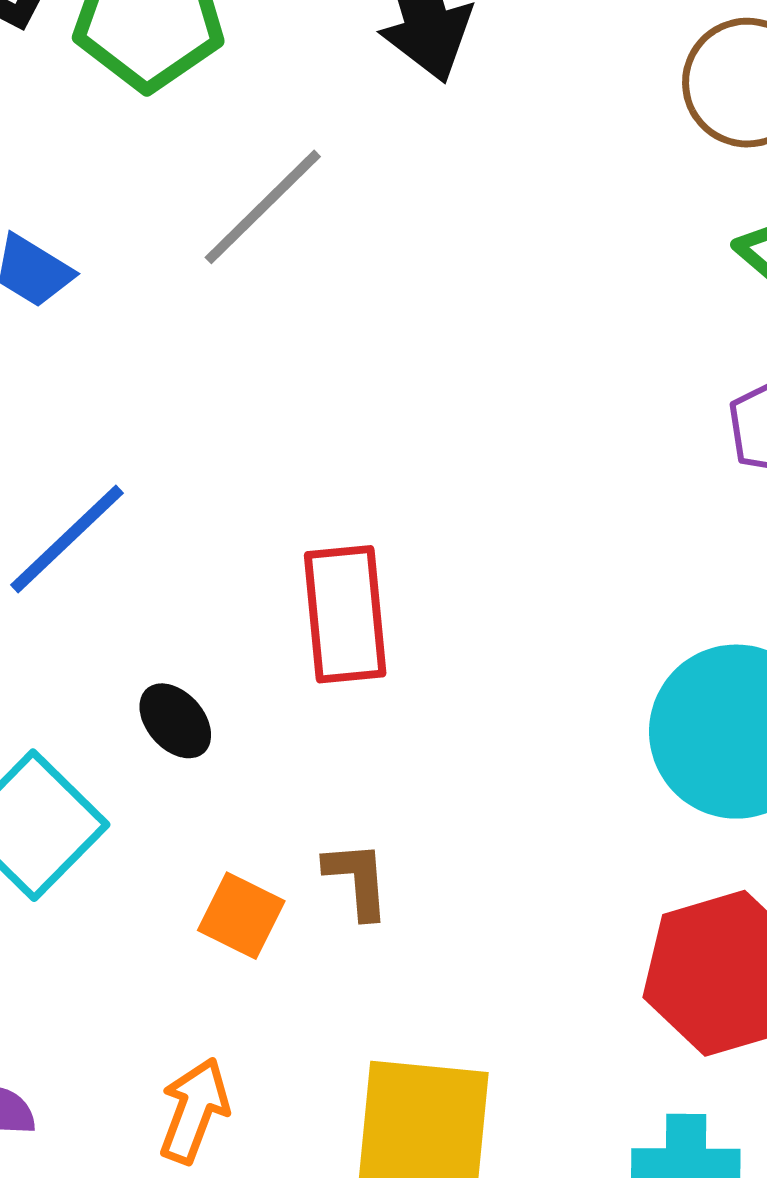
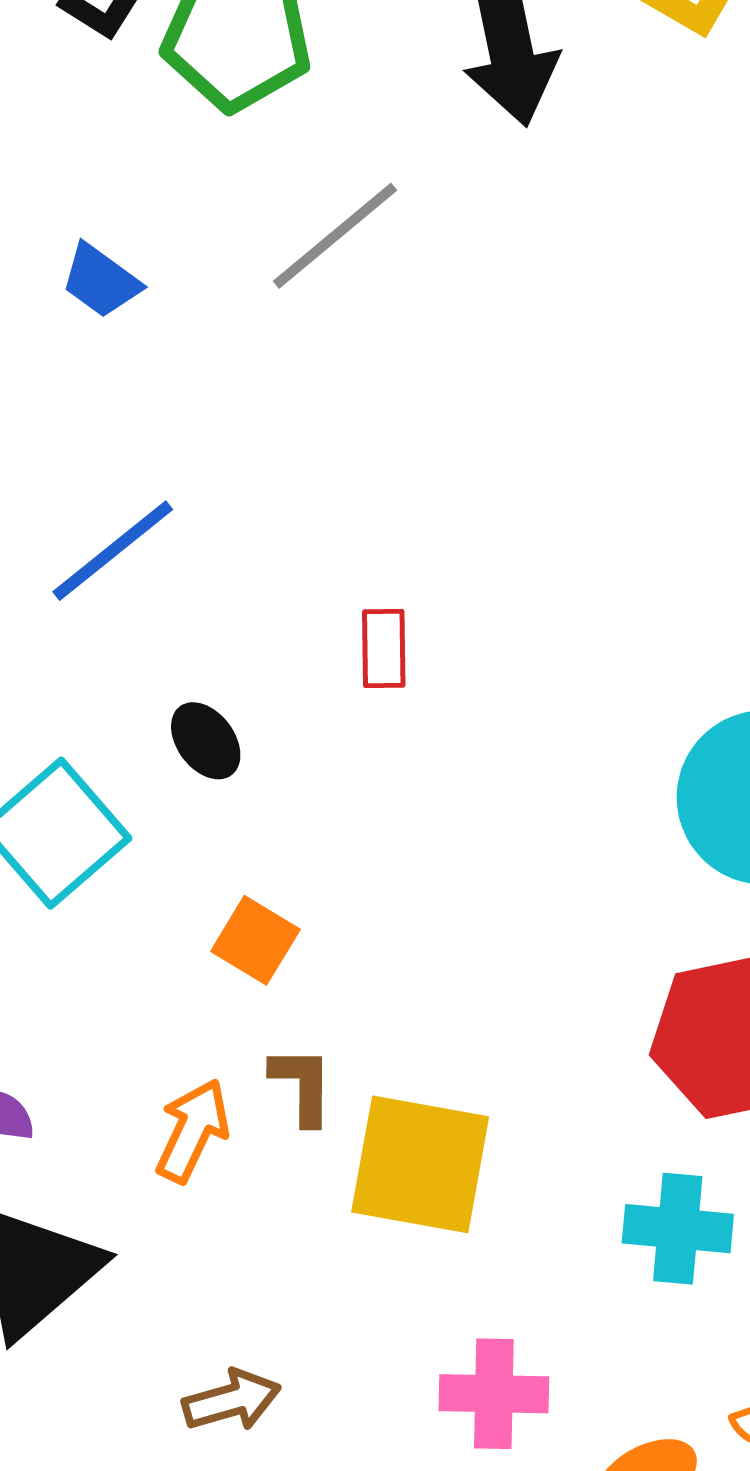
red rectangle: (345, 614) -> (384, 648), size x0.6
brown L-shape: (357, 880) -> (302, 1085), moved

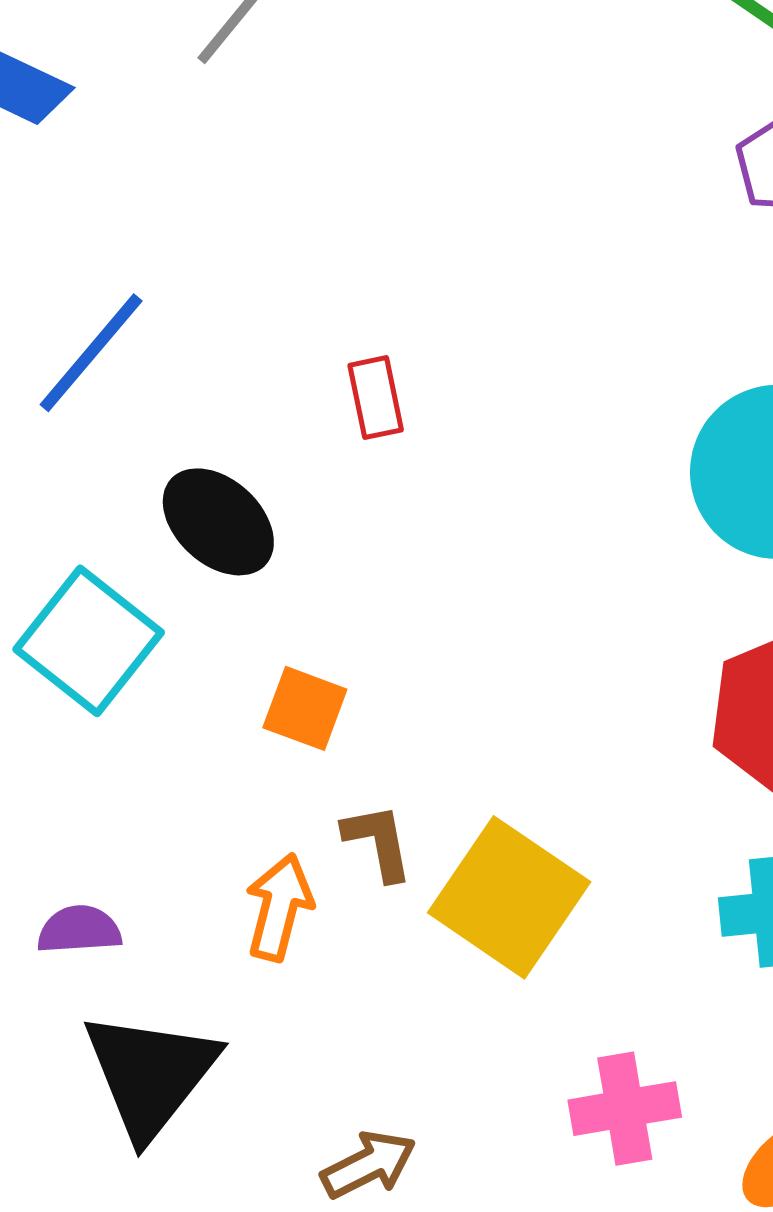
black ellipse: (206, 741) -> (218, 522), size x1.5
yellow square: (420, 1164) -> (509, 897), turned 35

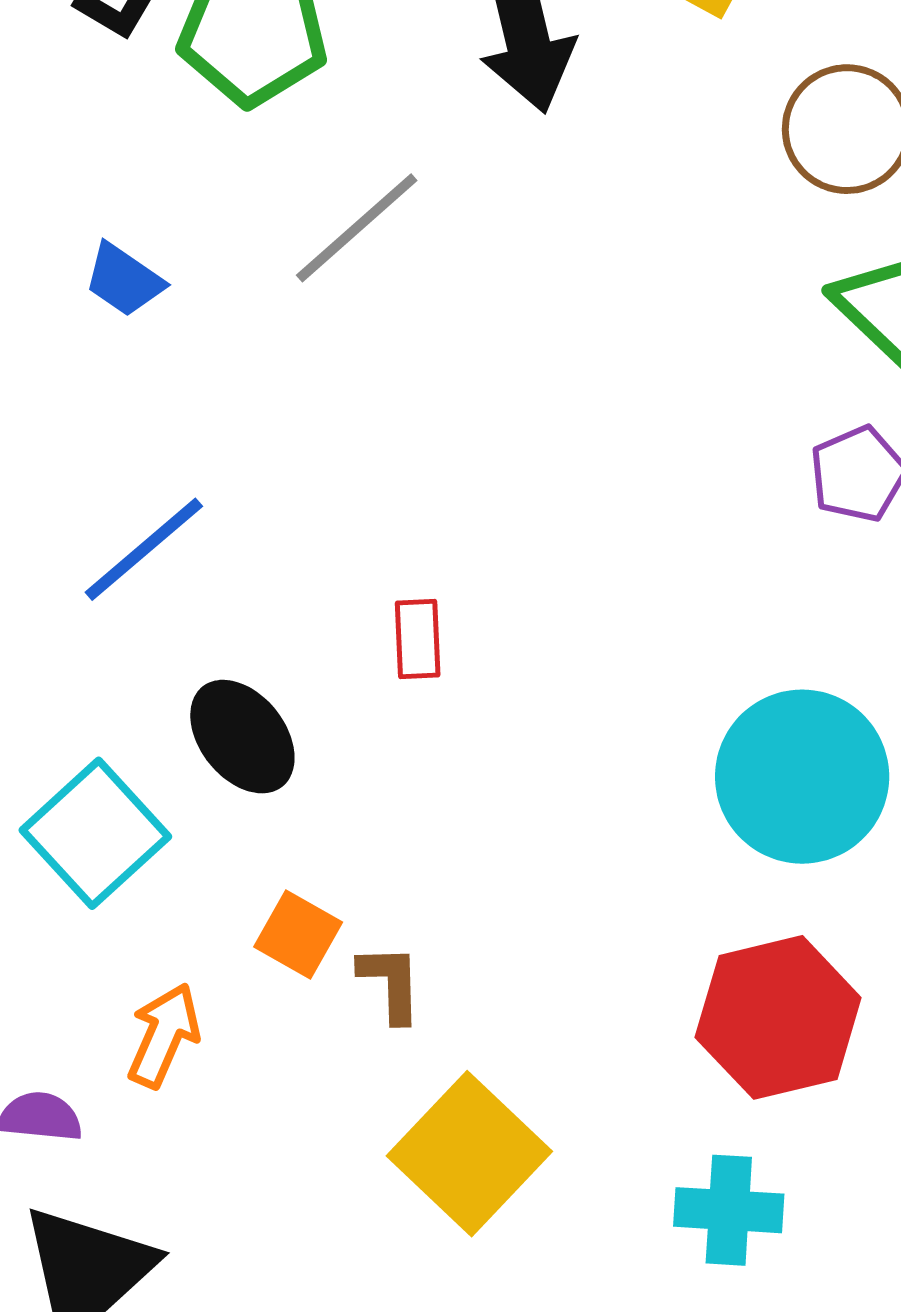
brown L-shape: (378, 842) -> (391, 983), moved
orange arrow: (279, 907) -> (164, 1035), moved

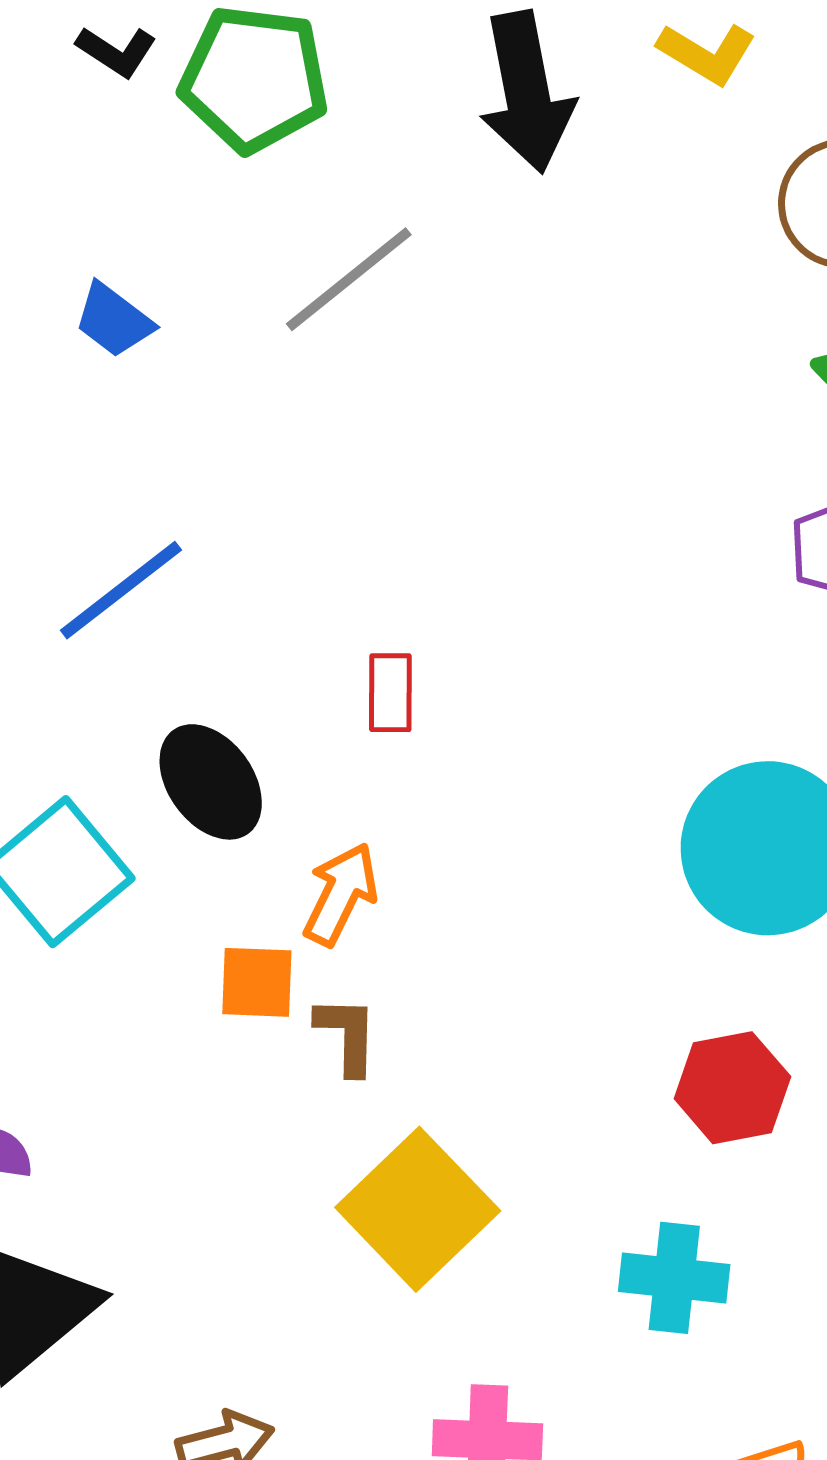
orange square: (298, 935) -> (257, 982), turned -30
red hexagon: (778, 1017) -> (732, 1088), size x0.7
orange arrow: (164, 1035) -> (341, 894), moved

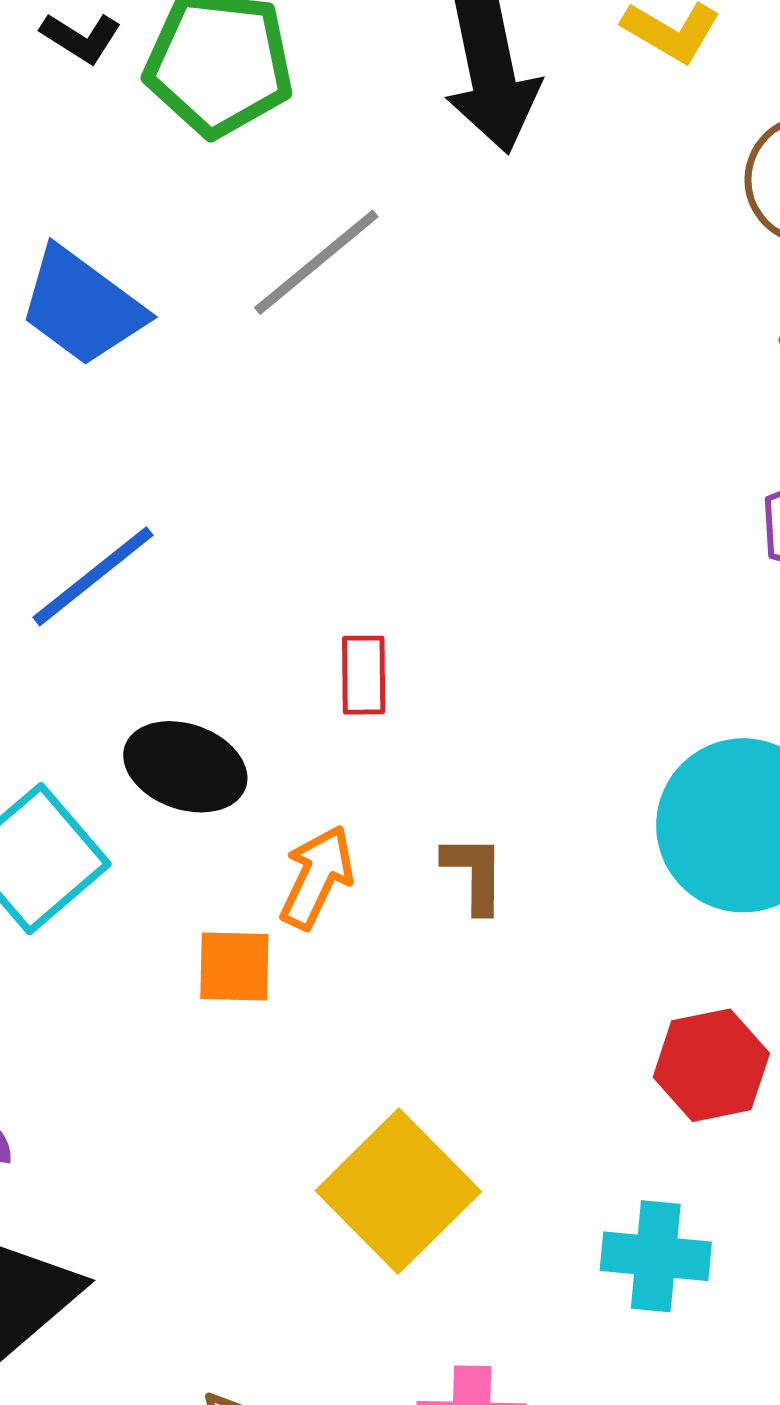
blue trapezoid: (114, 320) -> (82, 306), size x1.6
black ellipse: (211, 782) -> (185, 767), turned -34
brown L-shape: (347, 1035) -> (474, 874), moved

